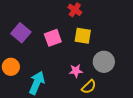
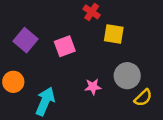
yellow square: (83, 36) -> (114, 34), moved
yellow semicircle: (89, 87) -> (143, 98), moved

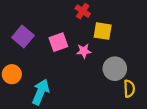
pink star: (93, 87) -> (84, 51), moved
yellow semicircle: (143, 98) -> (129, 89), turned -49

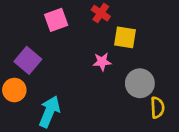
purple square: (23, 37) -> (28, 60), moved
pink square: (58, 42) -> (56, 20), moved

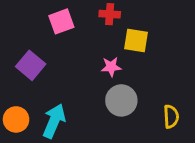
red cross: (101, 13) -> (110, 14), turned -30
gray circle: (140, 83) -> (121, 100), moved
orange circle: (14, 90) -> (16, 119), moved

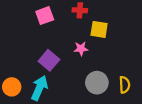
purple square: (31, 65) -> (49, 60), moved
gray circle: (121, 100) -> (97, 83), moved

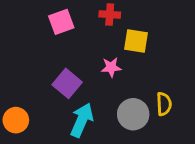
yellow semicircle: (125, 85) -> (164, 104), moved
cyan arrow: (39, 88) -> (82, 120), moved

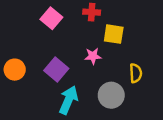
pink square: (61, 22) -> (51, 18), turned -30
yellow semicircle: (164, 104) -> (136, 73), moved
orange circle: (16, 120) -> (15, 70), moved

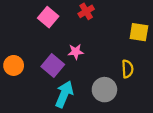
red cross: (92, 12) -> (86, 11), turned -35
yellow square: (114, 34) -> (139, 32), moved
pink star: (93, 56) -> (76, 52), moved

